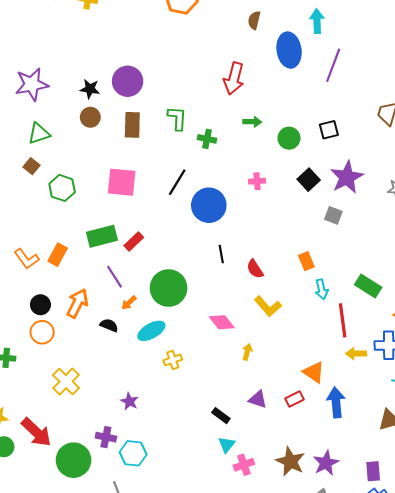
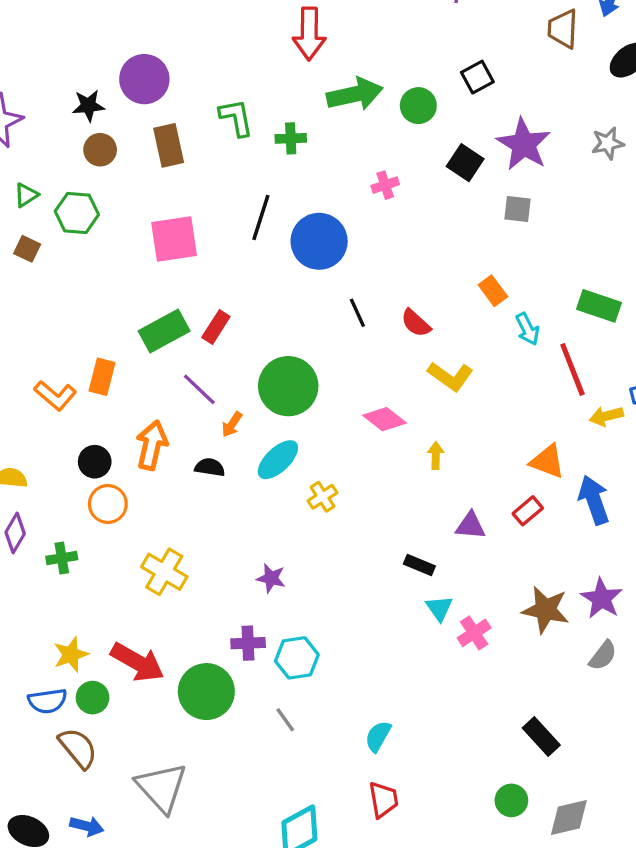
green arrow: (252, 122) -> (355, 94), size x1.8
green triangle: (39, 134) -> (26, 195), size x0.7
green hexagon: (62, 188) -> (77, 213), moved

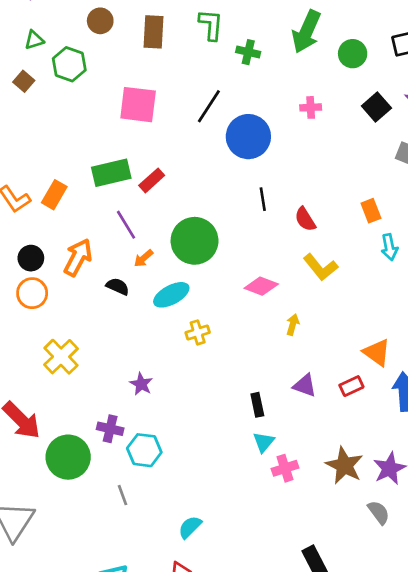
green arrow: (355, 94) -> (306, 32), turned 111
pink diamond: (384, 419) -> (261, 286), turned -32
black rectangle: (419, 565) -> (257, 405), turned 40
gray semicircle: (603, 655) -> (379, 512), turned -90

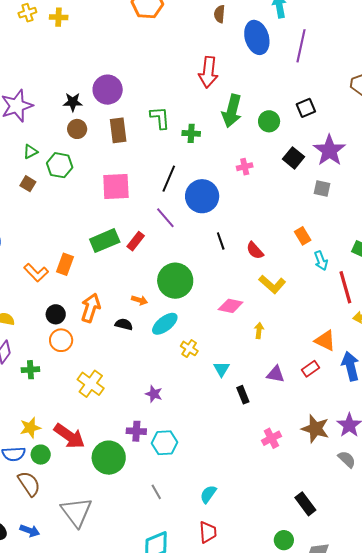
purple line: (126, 225) -> (165, 218), moved
orange arrow: (143, 258) -> (140, 300), turned -112
yellow cross: (198, 332) -> (189, 348), turned -30
cyan triangle: (264, 442) -> (221, 369), moved
gray line: (123, 495) -> (156, 492), moved

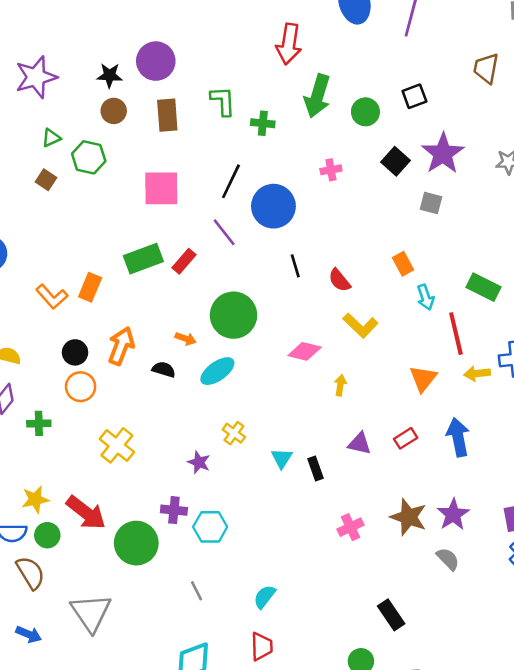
orange triangle: (325, 341) -> (423, 378), moved, turned 40
yellow cross: (189, 348) -> (234, 433), moved
cyan triangle: (221, 369) -> (282, 458), moved

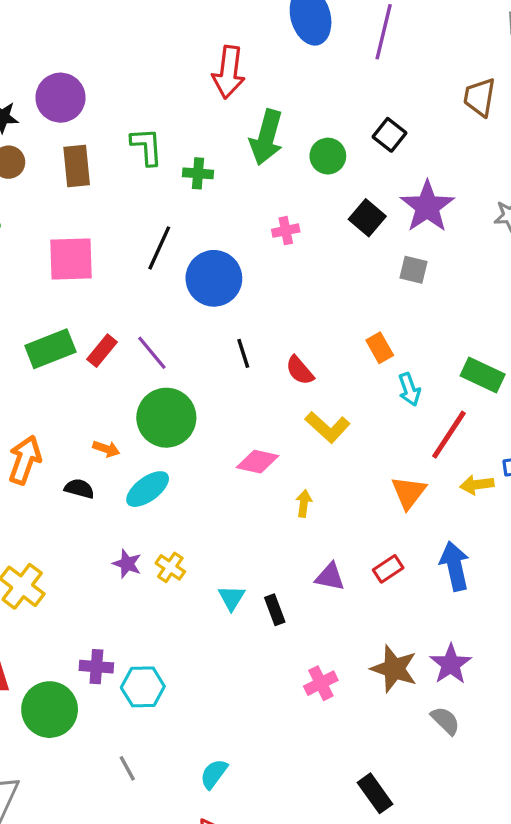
black square: (414, 96) -> (390, 135), turned -30
purple line: (224, 232) -> (152, 353), moved
red line: (456, 334) -> (449, 435), turned 48
purple star: (199, 462) -> (127, 564), moved

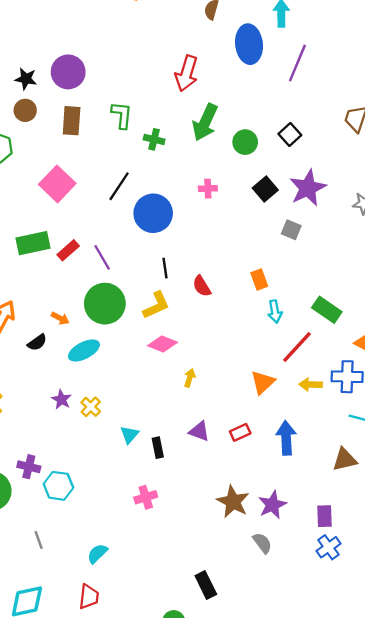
pink square: (71, 259) -> (57, 184), turned 36
yellow L-shape: (328, 427) -> (156, 305), moved, turned -76
black semicircle: (79, 489) -> (37, 343), turned 120
pink cross: (321, 683) -> (146, 497), moved

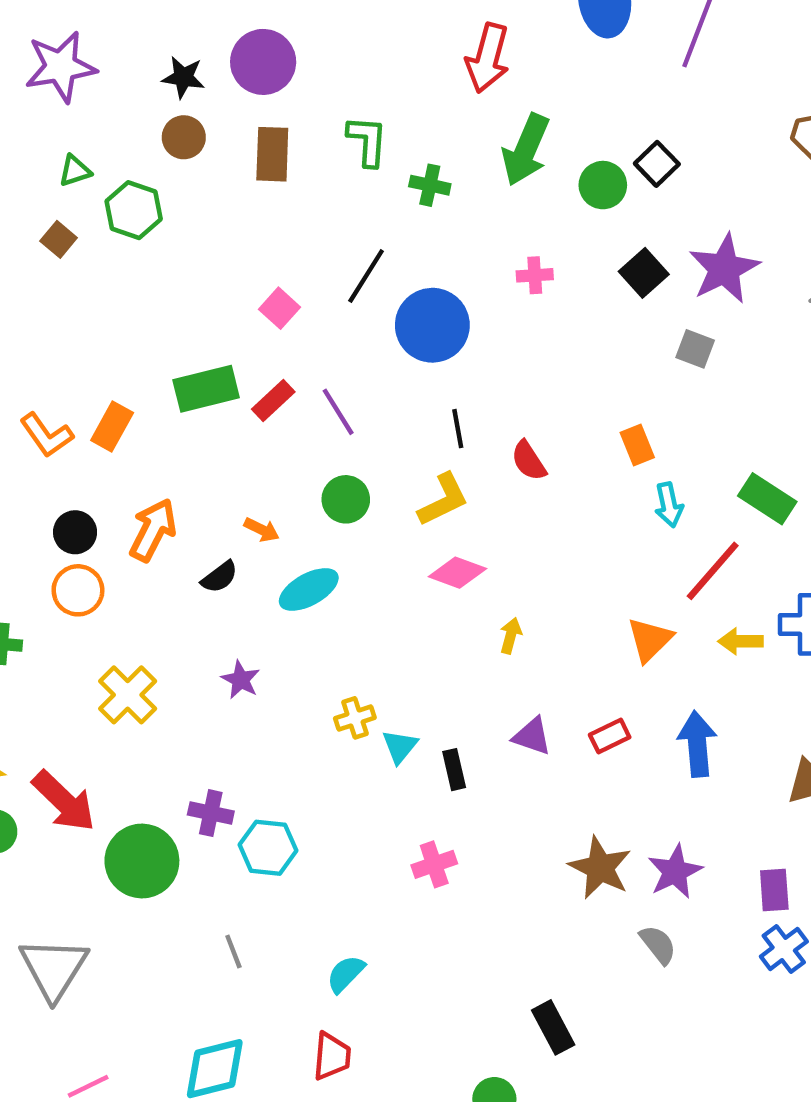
black square: (290, 134) -> (657, 164), moved
pink square: (57, 184) -> (280, 308), moved, size x0.6
green circle: (105, 304) -> (346, 499), size x0.6
purple star: (61, 399) -> (241, 680), moved
yellow cross: (91, 407) -> (355, 718), moved, turned 30

